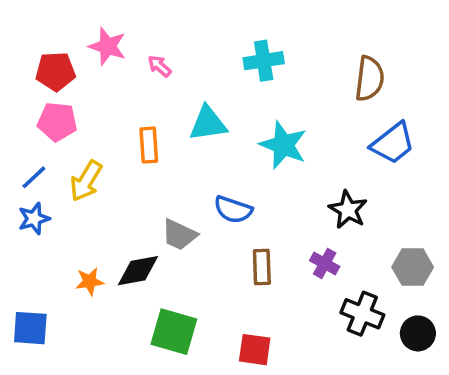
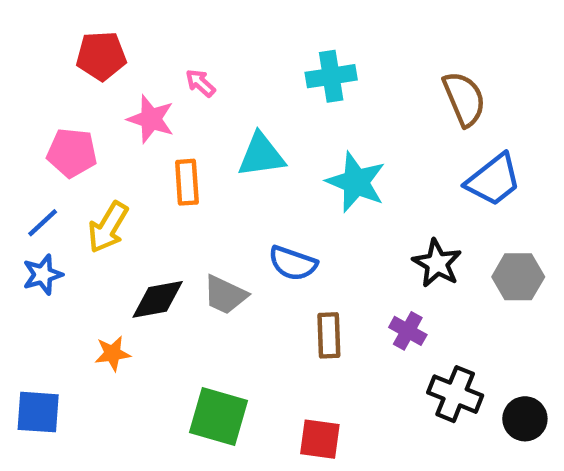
pink star: (108, 46) -> (151, 119), moved
red pentagon: (55, 71) -> (101, 56), moved
brown semicircle: (369, 79) -> (464, 99), turned -30
gray hexagon: (413, 267) -> (518, 277), moved
black diamond: (138, 271) -> (158, 299), moved

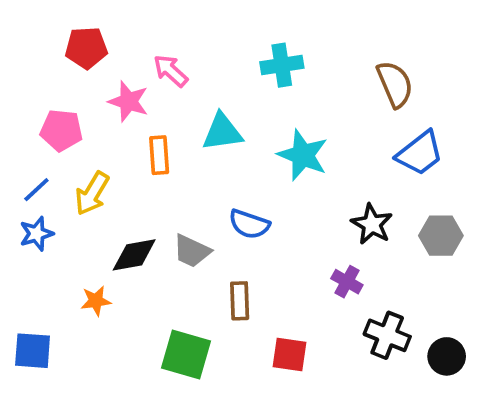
pink arrow: (200, 83) -> (171, 71), size x1.4
brown rectangle: (329, 335) -> (240, 301), moved
red square: (320, 439) -> (289, 354), moved

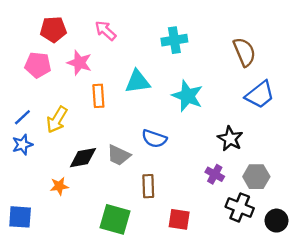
pink arrow: (171, 71) -> (106, 31), moved
pink pentagon: (61, 130) -> (38, 65), moved
gray hexagon: (441, 236) -> (256, 177), moved

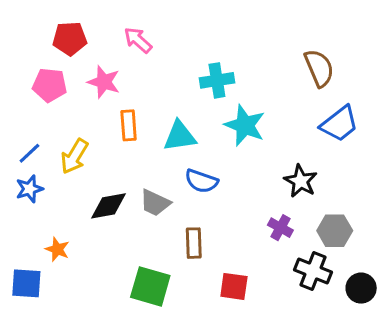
cyan cross: (174, 40) -> (217, 80), moved
cyan triangle: (138, 82) -> (180, 136), moved
orange star: (59, 186) -> (57, 249), moved, turned 30

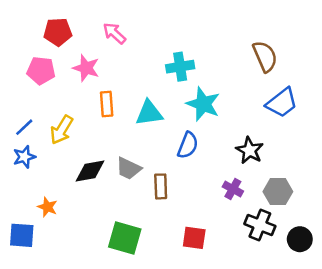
blue semicircle: (201, 181) -> (188, 145), moved, turned -88
brown rectangle: (194, 243) -> (161, 186), moved

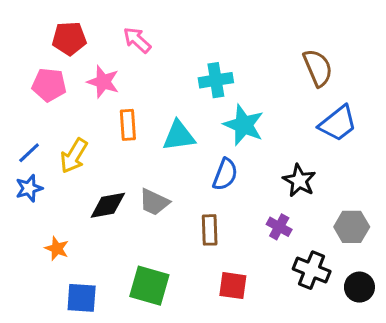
brown rectangle: (161, 186) -> (210, 230), moved
gray hexagon: (278, 192) -> (352, 227), moved
blue square: (22, 235) -> (82, 298), moved

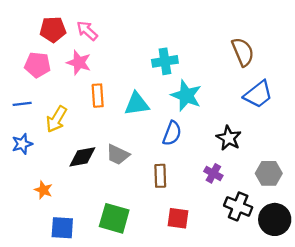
pink arrow: (137, 40) -> (87, 31), moved
blue line: (29, 153) -> (22, 104), moved, turned 36
black circle: (359, 287) -> (275, 219), size x1.4

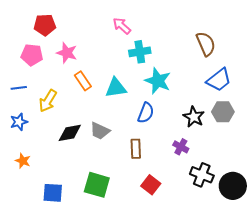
pink arrow: (87, 31) -> (122, 26), moved
orange rectangle: (98, 96) -> (83, 81), turned -30
gray hexagon: (269, 173) -> (223, 112), moved
orange star: (43, 190) -> (23, 161), moved
red square: (178, 218) -> (151, 185), turned 30

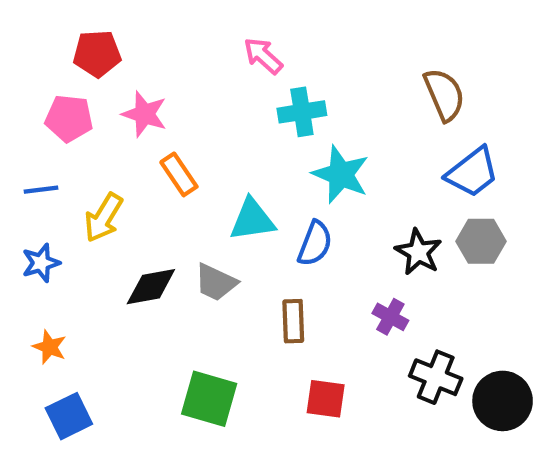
cyan triangle: (116, 88) -> (252, 220), moved
red square: (151, 185) -> (326, 399), turned -30
blue square: (53, 193) -> (69, 416), moved, turned -30

